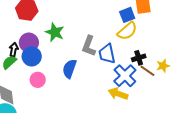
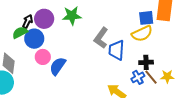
green star: (55, 32) -> (72, 16), turned 30
blue circle: (32, 56) -> (34, 39), moved
blue semicircle: (70, 69) -> (58, 66), moved
blue cross: (125, 76) -> (138, 77), moved, size x0.6

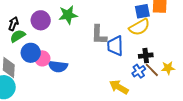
black arrow: (28, 22) -> (13, 24), moved
gray L-shape: (101, 38) -> (99, 35), turned -30
blue circle: (34, 39) -> (31, 53), moved
blue semicircle: (58, 66) -> (58, 66), turned -114

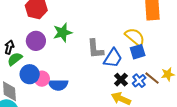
blue square: (142, 11) -> (138, 52), moved
yellow semicircle: (139, 27) -> (135, 37), turned -105
blue trapezoid: (115, 46) -> (113, 58), turned -140
black cross: (146, 56) -> (121, 80), moved, turned -32

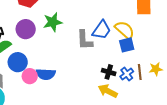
blue trapezoid: (113, 58) -> (102, 30), moved
brown line: (152, 78) -> (140, 72), turned 42
pink circle: (42, 79) -> (30, 76), moved
black cross: (121, 80) -> (109, 72), turned -32

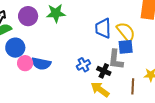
blue trapezoid: (102, 30) -> (103, 28), turned 135
gray L-shape: (85, 40) -> (116, 60), moved
brown line: (140, 72) -> (133, 86), moved
blue cross: (127, 74) -> (83, 65), moved

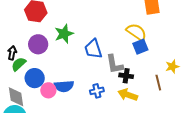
blue trapezoid: (103, 28) -> (93, 49), moved
gray L-shape: (116, 60) -> (114, 64), moved
blue cross: (83, 65) -> (97, 91), moved, turned 32

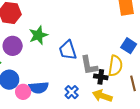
yellow semicircle: (136, 32) -> (115, 66), moved, turned 65
blue square: (140, 47) -> (129, 46), moved, turned -35
blue cross: (97, 91) -> (72, 92), turned -32

